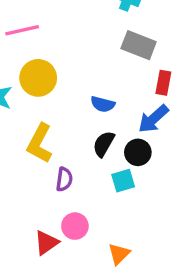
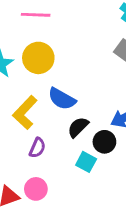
blue semicircle: (103, 104) -> (62, 99), moved, size x1.4
cyan square: (123, 181) -> (86, 162), turned 30

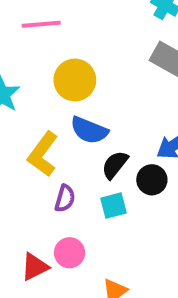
yellow circle: (38, 58) -> (75, 80), moved
cyan square: (86, 162) -> (113, 206), moved, turned -36

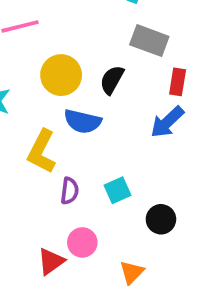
black semicircle: (115, 165) -> (112, 80), moved
black circle: (152, 180) -> (161, 219), moved

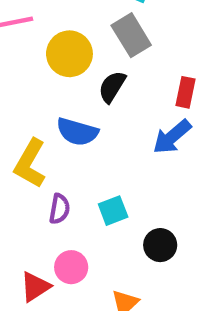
gray rectangle: (149, 41) -> (131, 35), moved, turned 36
yellow circle: (61, 75) -> (69, 54), moved

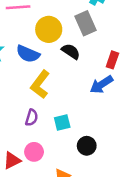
black semicircle: (112, 87) -> (71, 51), turned 84
blue semicircle: (77, 132) -> (28, 54), moved
yellow L-shape: (30, 163) -> (40, 84), moved

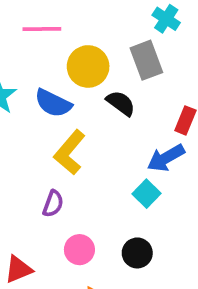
cyan square: (62, 122) -> (146, 194), moved, turned -35
pink circle: (34, 152) -> (79, 250), moved

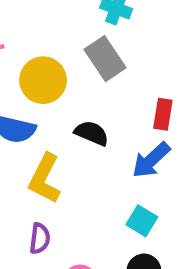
black semicircle: (121, 103) -> (92, 133), moved
cyan square: (146, 194) -> (142, 221), moved

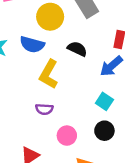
purple semicircle: (40, 238) -> (44, 109), turned 84

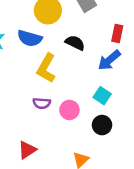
pink circle: (67, 136) -> (69, 110), moved

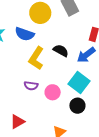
black semicircle: (75, 43) -> (61, 51), moved
cyan square: (102, 96) -> (79, 82), size x1.5

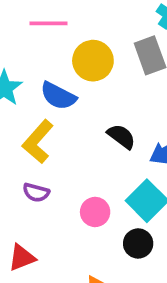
yellow L-shape: (36, 58) -> (38, 142), moved
purple semicircle: (31, 86) -> (36, 193), moved

